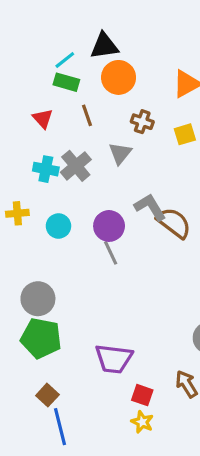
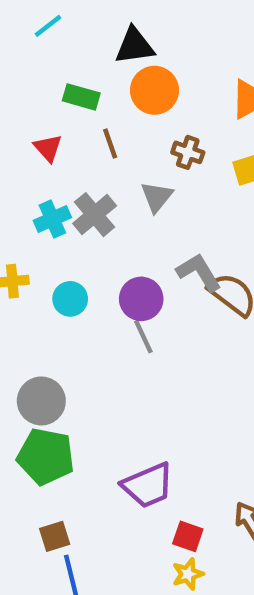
cyan line: (65, 60) -> (48, 26), moved
cyan cross: (46, 169) -> (52, 219), turned -35
purple trapezoid: (114, 359) -> (148, 485), turned -30
brown square: (47, 395) -> (55, 536), turned 30
yellow star: (142, 422) -> (188, 574), turned 30

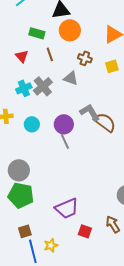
gray triangle: (157, 197) -> (71, 78), turned -49
yellow star: (188, 574) -> (51, 245), moved

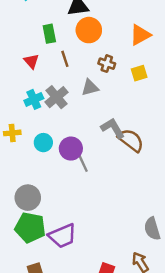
green rectangle: (37, 33) -> (49, 34), turned 63
gray triangle: (71, 78) -> (90, 88), turned -35
purple circle: (64, 124) -> (71, 149), moved
purple trapezoid: (67, 208) -> (62, 236), moved

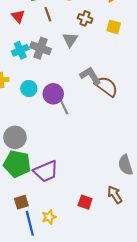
yellow square: (139, 73) -> (114, 27), turned 32
gray triangle: (90, 88) -> (70, 40), turned -42
gray cross: (56, 97) -> (40, 48), turned -30

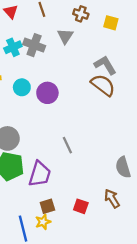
gray L-shape: (90, 76) -> (105, 65), moved
gray line: (64, 107) -> (67, 145), moved
purple trapezoid: (46, 171) -> (40, 174), turned -50
brown square: (21, 202) -> (47, 206), moved

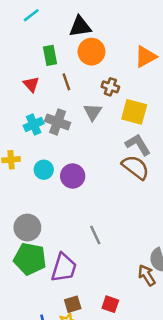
yellow square: (111, 23) -> (134, 112), moved, size x1.5
brown arrow: (112, 199) -> (147, 275), moved

